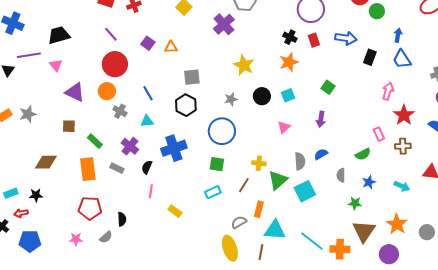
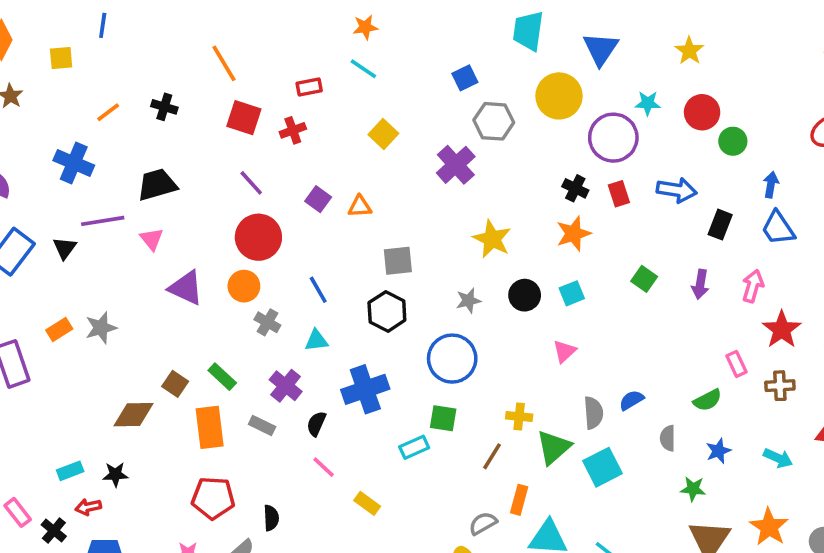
purple arrow: (321, 119) -> (700, 284), moved
brown square: (69, 126) -> (175, 384), moved, turned 32
pink line: (151, 191) -> (324, 467), turned -56
cyan rectangle: (213, 192) -> (414, 447), moved

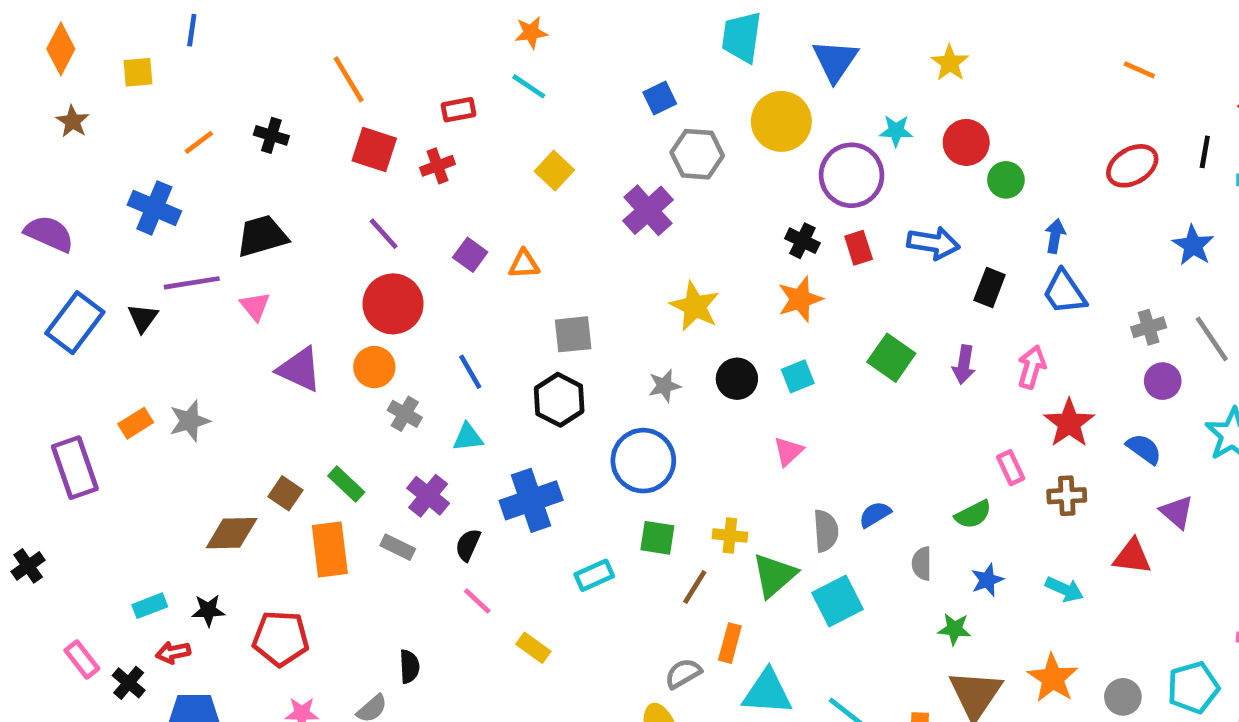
green square: (644, 279) -> (891, 358), size x1.4
green square: (443, 418) -> (657, 538), moved
red pentagon: (213, 498) -> (281, 638), moved

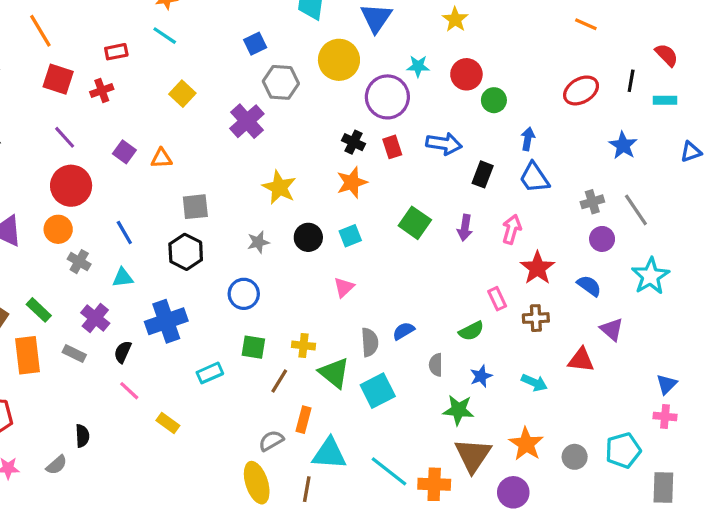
blue circle: (643, 461) -> (244, 294), size x0.7
green triangle: (774, 575) -> (334, 373), turned -40
green star: (954, 629) -> (458, 410), size x1.4

